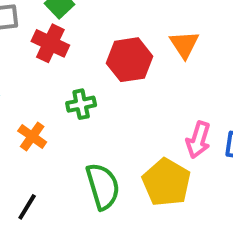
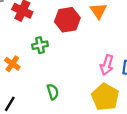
yellow pentagon: (166, 182) -> (105, 97), moved
green semicircle: (103, 186) -> (53, 92), size x0.6

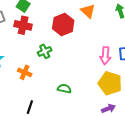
green semicircle: (53, 92) -> (64, 89), turned -48

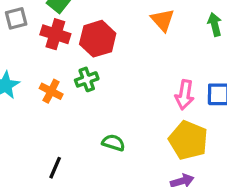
red hexagon: (63, 24) -> (98, 39), moved
orange cross: (25, 72) -> (51, 91), moved

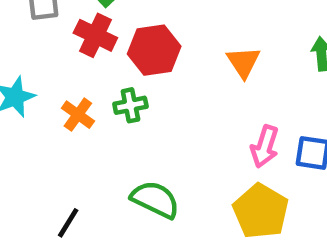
orange triangle: (163, 20) -> (243, 62), moved
green semicircle: (113, 143) -> (155, 199), size x1.5

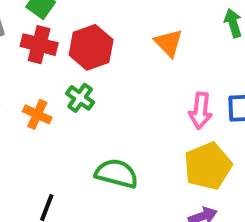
green cross: (130, 105) -> (80, 98), turned -32
yellow pentagon: (261, 211) -> (208, 166), turned 30

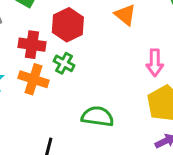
red cross: (39, 45) -> (32, 45), moved
orange cross: (37, 114) -> (33, 79), size x1.4

